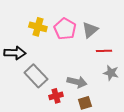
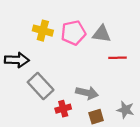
pink pentagon: (65, 29) -> (73, 33), turned 30
gray triangle: (90, 30) -> (102, 34), turned 48
gray star: (111, 73) -> (125, 110), moved

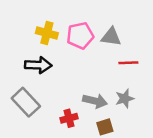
black arrow: (17, 60) -> (38, 65), moved
gray rectangle: (41, 86) -> (26, 102), moved
gray star: (125, 110) -> (125, 98), moved, turned -30

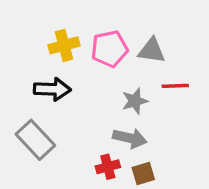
yellow cross: (47, 33) -> (64, 45), turned -30
gray star: (125, 98) -> (135, 101), moved
red cross: (69, 118) -> (108, 167), moved

